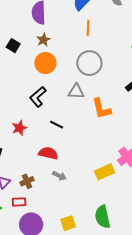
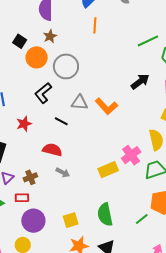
orange circle: (45, 63) -> (37, 57), moved
gray circle: (89, 63) -> (66, 66), moved
gray triangle: (76, 91) -> (80, 102), moved
orange L-shape: (101, 109) -> (106, 106), turned -30

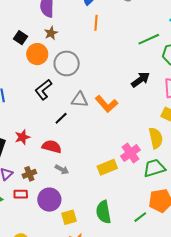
black line: (61, 121) -> (61, 118), turned -72
red star: (24, 124) -> (22, 137), moved
purple circle: (33, 221) -> (49, 200), moved

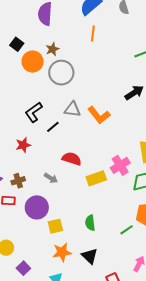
brown star: (51, 33) -> (52, 49), moved
black L-shape: (43, 90) -> (34, 112), moved
red star: (22, 137) -> (23, 145), moved
red semicircle: (52, 147) -> (72, 159), moved
green semicircle: (104, 212) -> (90, 223), size x0.7

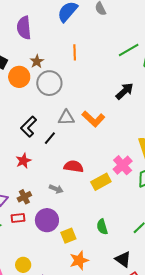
orange line: (93, 33) -> (75, 52), moved
black triangle: (90, 256) -> (123, 259), moved

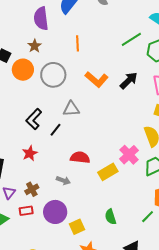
purple semicircle: (24, 28) -> (41, 18), moved
brown star: (37, 61) -> (35, 46), moved
orange L-shape: (93, 119) -> (97, 79), moved

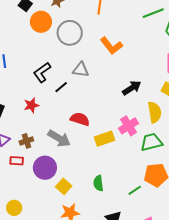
black arrow: (129, 81) -> (132, 88), moved
gray arrow: (63, 180) -> (59, 138), size x1.6
yellow square: (77, 227) -> (64, 186), turned -35

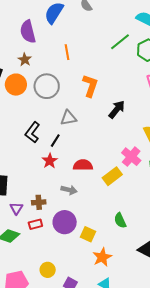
orange L-shape: (111, 46) -> (90, 86), turned -105
black arrow: (132, 88) -> (117, 109), moved
red star: (31, 105) -> (50, 161), moved
gray arrow: (59, 138) -> (69, 190), size x0.7
brown cross: (26, 141) -> (39, 202), turned 32

